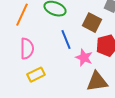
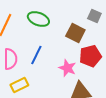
blue line: (66, 40) -> (36, 55), moved, turned 48

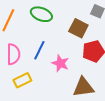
pink star: (67, 68) -> (60, 63), moved

